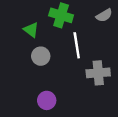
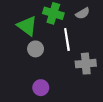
gray semicircle: (104, 15) -> (83, 13), moved
green triangle: (31, 30) -> (27, 26), size x1.5

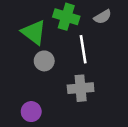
gray cross: (86, 64) -> (81, 88), moved
purple circle: (41, 88) -> (31, 112), moved

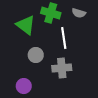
gray semicircle: (103, 17) -> (79, 13), turned 48
gray circle: (44, 61) -> (36, 55), moved

